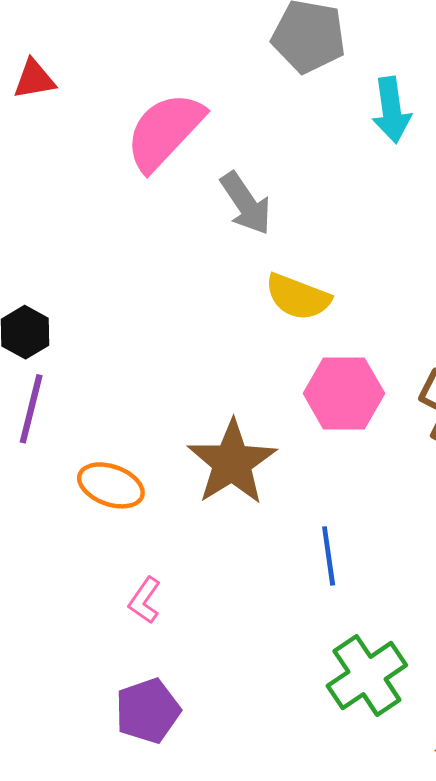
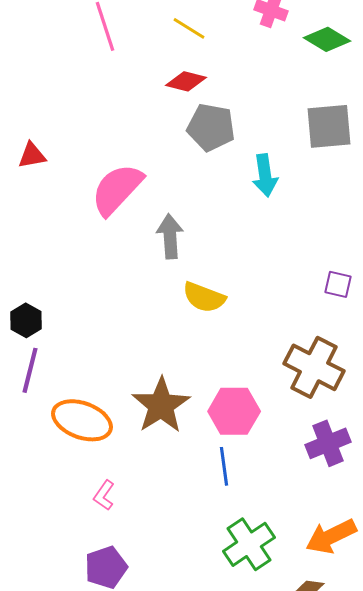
gray arrow: (246, 203) -> (170, 236), turned -150
pink hexagon: (344, 393) -> (234, 411), moved
orange ellipse: (111, 485) -> (82, 420), size x1.4

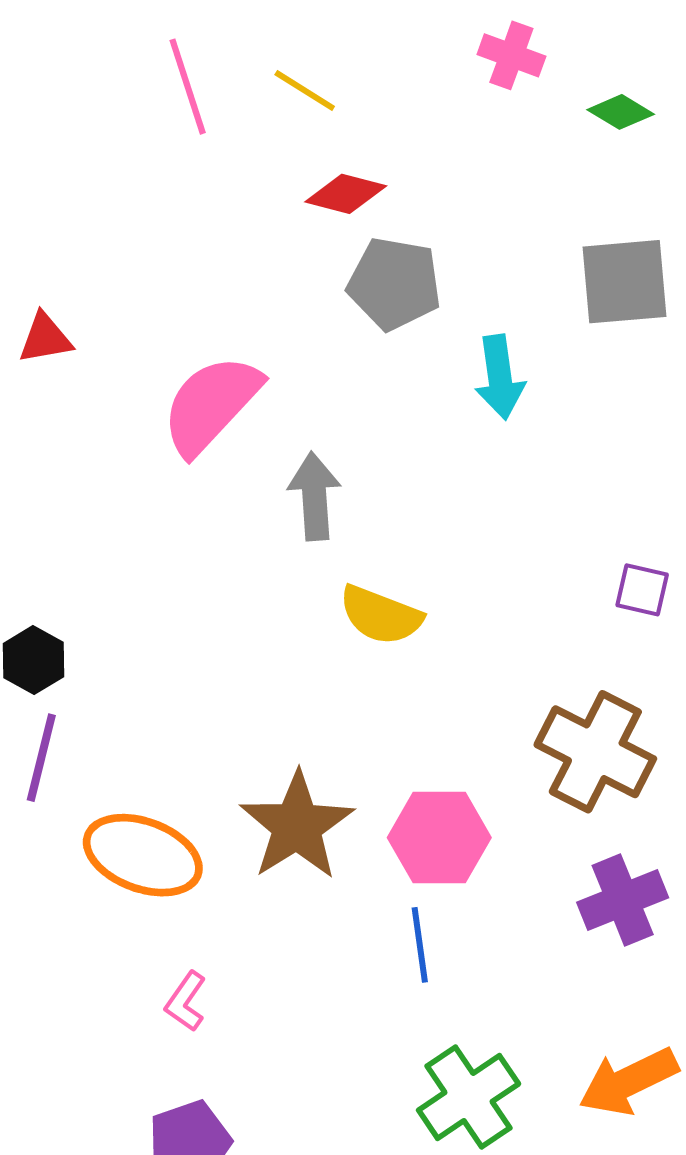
yellow line: (189, 28) -> (305, 90), moved
green diamond: (327, 39) -> (621, 112), size x0.7

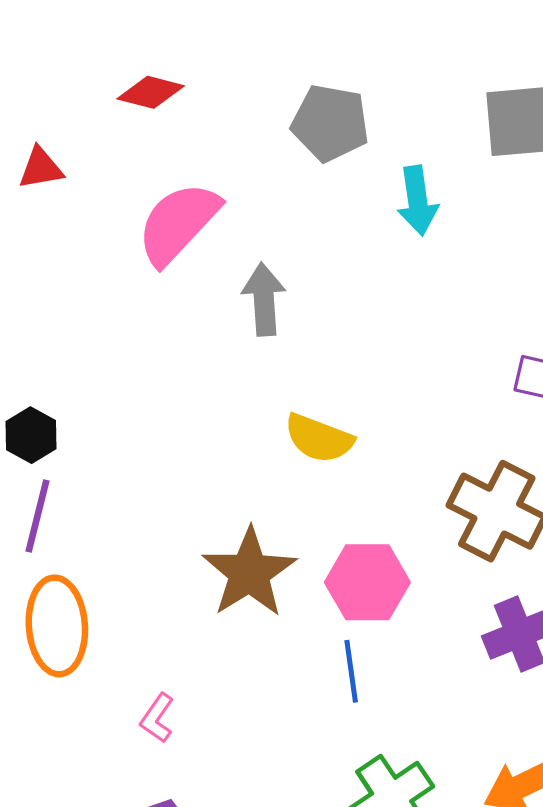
red diamond: (346, 194) -> (151, 92), moved
yellow semicircle: (381, 615) -> (319, 438), moved
orange ellipse: (143, 855) -> (57, 626), moved, turned 66

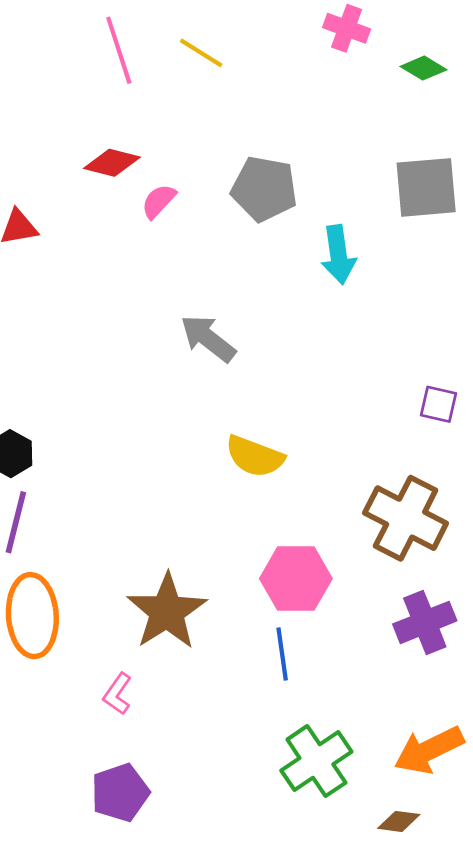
pink semicircle: (178, 223) -> (159, 201), moved, size x0.5
gray arrow: (264, 299) -> (208, 338), turned -48
brown star: (249, 573) -> (167, 611), moved

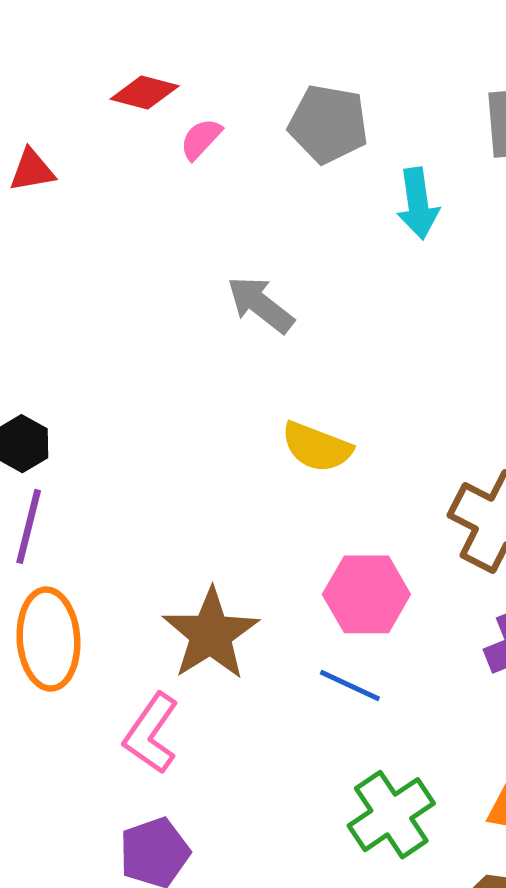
blue line: (282, 654) -> (350, 685), turned -57
pink L-shape: (117, 694) -> (151, 733), size x1.6

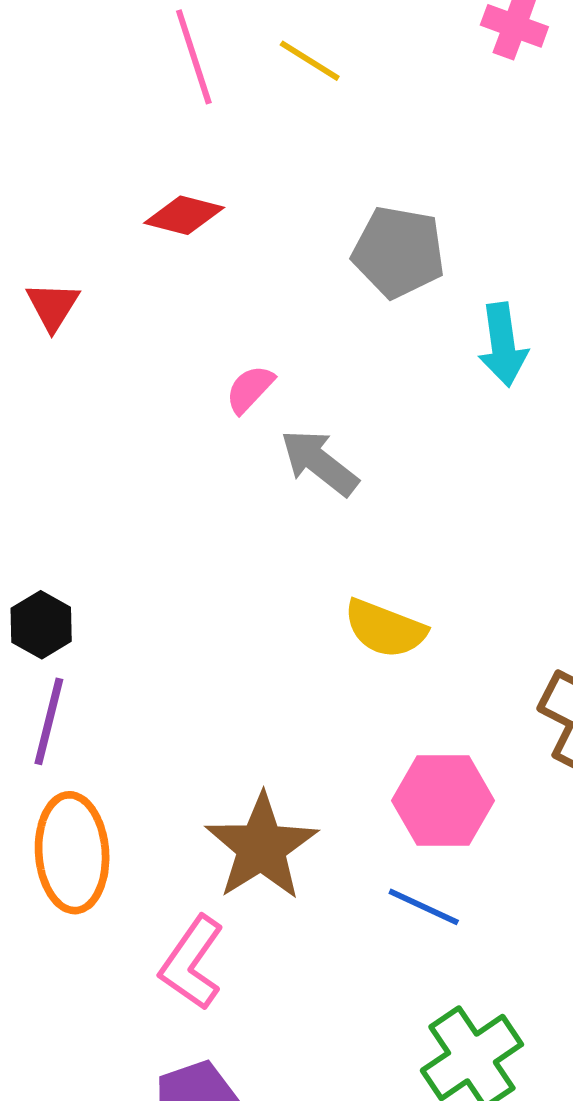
pink semicircle: (201, 139) -> (250, 389), moved
red triangle: (32, 170) -> (53, 306), turned -48

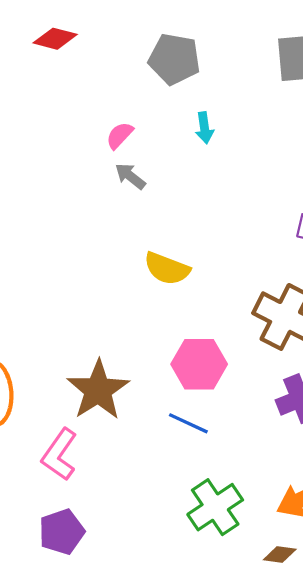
cyan arrow: (503, 345) -> (204, 128), moved, size x0.7
pink semicircle: (250, 389) -> (120, 135), moved
gray arrow: (319, 462) -> (130, 176), size x0.7

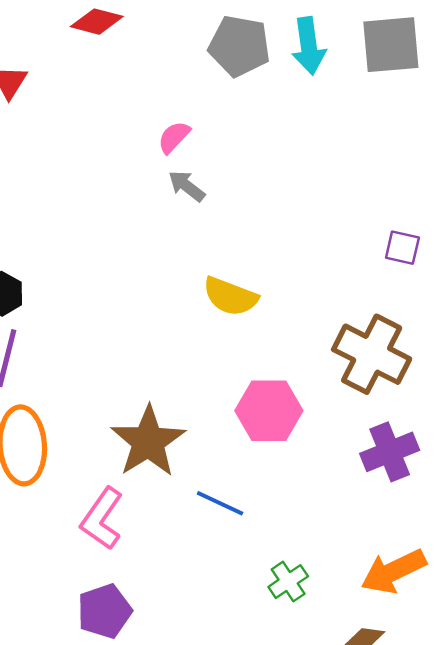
cyan arrow: (204, 128) -> (309, 46), moved, size x1.5
blue line: (188, 423) -> (220, 503), moved
green cross: (215, 507) -> (288, 582), size x0.6

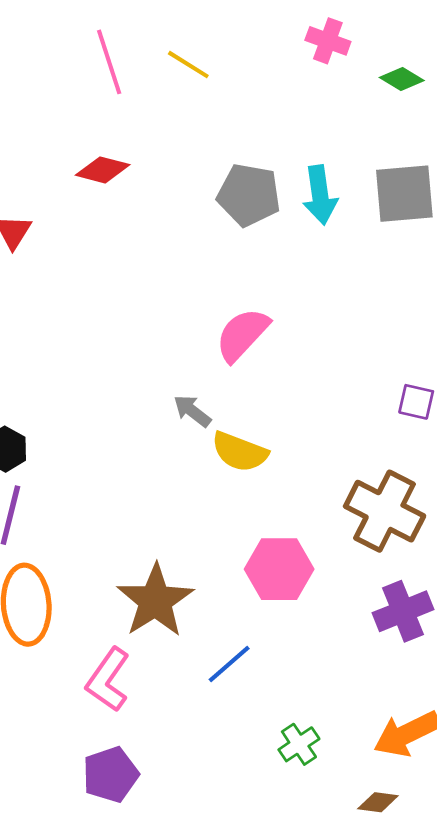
pink semicircle: (174, 137) -> (242, 335), moved, size x1.6
gray arrow: (187, 186) -> (192, 411), moved
blue line: (220, 503) -> (229, 664), turned -66

